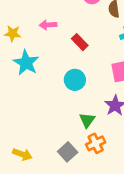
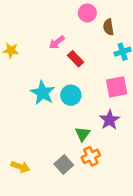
pink arrow: (48, 25) -> (57, 42), moved, turned -35
cyan star: (26, 63) -> (43, 93), moved

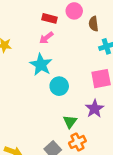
red rectangle: (76, 59) -> (49, 18), moved, turned -32
cyan star: (43, 93) -> (41, 65), moved

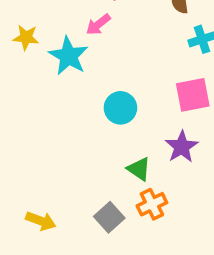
cyan star: (41, 65) -> (69, 56), moved
green triangle: (70, 122) -> (139, 169), turned -32

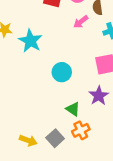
pink arrow: (98, 24) -> (81, 22), moved
yellow arrow: (41, 221) -> (28, 140), moved

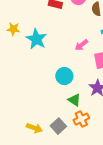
pink arrow: (81, 22) -> (81, 45), moved
cyan circle: (62, 72) -> (64, 76), moved

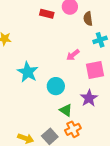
cyan star: (36, 39) -> (28, 72), moved

